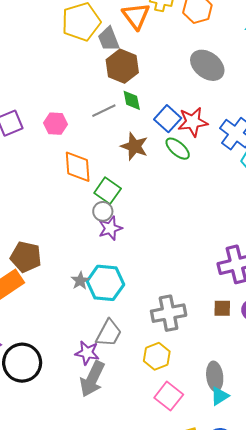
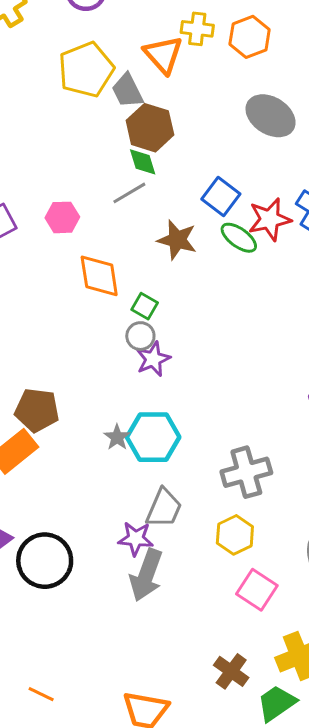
green diamond: (132, 100) -> (143, 162), moved
red star: (193, 122) -> (270, 219), moved
green square: (108, 191) -> (145, 306), size x0.7

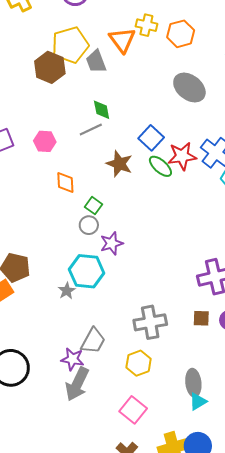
brown hexagon: (150, 128) -> (50, 67), moved
orange diamond: (99, 276) -> (65, 183), size x0.7
purple star: (153, 359) -> (112, 243), moved
cyan hexagon: (153, 437) -> (87, 271), moved
pink square: (257, 590) -> (133, 410), moved

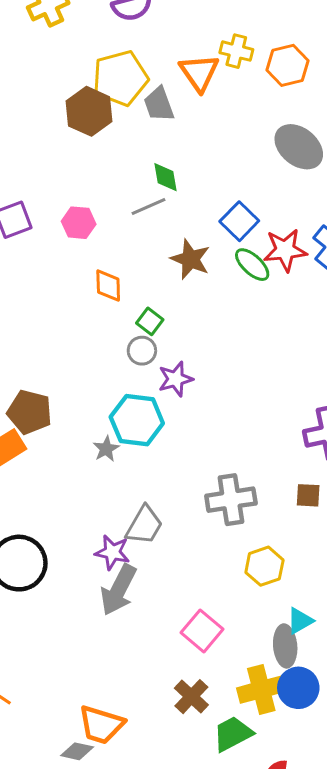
yellow hexagon: (139, 363) -> (264, 566), moved
gray ellipse: (193, 383) -> (285, 646), moved

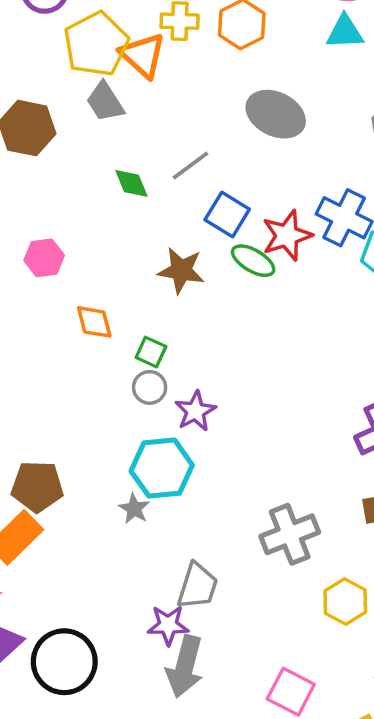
yellow pentagon: (120, 78) -> (96, 44), moved
gray line: (148, 206) -> (190, 166), moved

